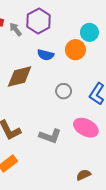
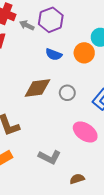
gray arrow: (16, 29) -> (27, 25), turned -32
brown diamond: (20, 76) -> (37, 88), moved
gray L-shape: (50, 136) -> (50, 157), moved

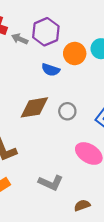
orange circle: (84, 53) -> (75, 53), moved

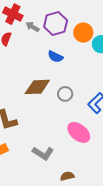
orange circle: (75, 53) -> (83, 33), moved

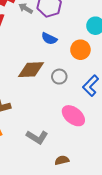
orange circle: (83, 33) -> (80, 50), moved

